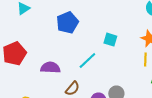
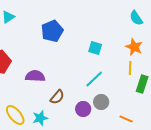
cyan line: (87, 61) -> (94, 79), moved

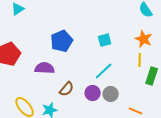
blue pentagon: (52, 31) -> (62, 41), moved
cyan square: (95, 48) -> (105, 40), turned -32
purple circle: (83, 109) -> (93, 93), moved

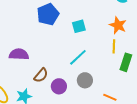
blue pentagon: (62, 41) -> (48, 14), moved
purple circle: (93, 93) -> (59, 86), moved

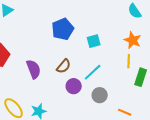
purple semicircle: (19, 54) -> (34, 69), turned 66
brown semicircle: (41, 75) -> (64, 66), moved
purple circle: (59, 86) -> (74, 86), moved

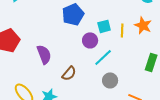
yellow line: (129, 61) -> (122, 30), moved
brown semicircle: (64, 66) -> (69, 73), moved
purple circle: (74, 86) -> (90, 40), moved

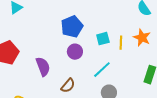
purple circle: (90, 40) -> (75, 52), moved

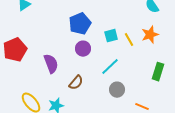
orange star: (142, 38) -> (150, 35), turned 30
yellow line: (121, 43) -> (129, 40), turned -32

